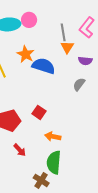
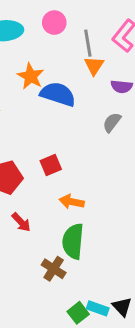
pink circle: (29, 20) -> (54, 23), moved
red square: (39, 112) -> (51, 165), turned 32

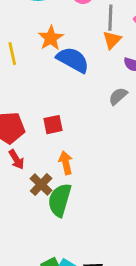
orange arrow: (72, 202) -> (66, 163), turned 55
red arrow: (21, 222) -> (16, 159), moved
brown cross: (54, 269) -> (41, 185), moved

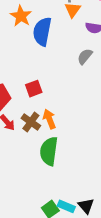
blue semicircle: (73, 60) -> (42, 32), turned -100
brown cross: (41, 185) -> (31, 122), moved

